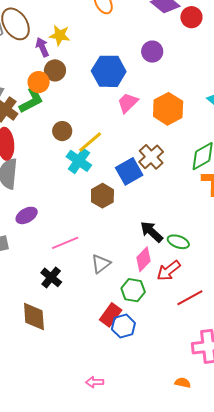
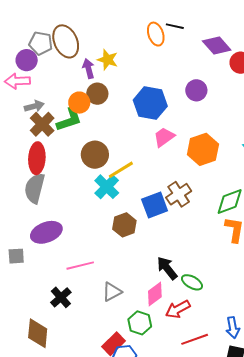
brown circle: (62, 131) -> (95, 155), size x1.4
purple ellipse: (27, 215) -> (46, 232), size x1.4

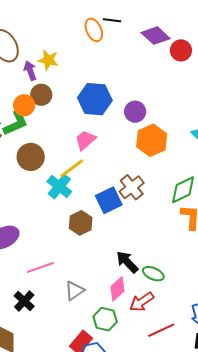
purple circle: (196, 90) -> (135, 112), moved
pink trapezoid: (164, 137) -> (85, 140), moved
brown circle: (95, 155) -> (31, 157), moved

